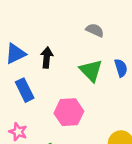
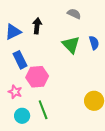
black arrow: (47, 58) -> (37, 26), moved
pink hexagon: (69, 112) -> (37, 77), moved

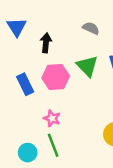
blue triangle: (13, 32) -> (17, 27), moved, turned -36
pink hexagon: (37, 77) -> (56, 77), moved
pink star: (15, 92) -> (52, 118), moved

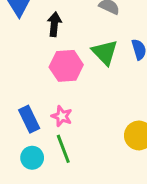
blue rectangle: (25, 84) -> (29, 119), moved

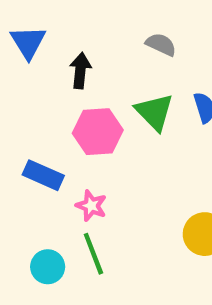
blue rectangle: (29, 119) -> (43, 175), moved, turned -40

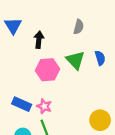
gray semicircle: (161, 44) -> (79, 27), turned 80
blue rectangle: (43, 175) -> (22, 104), moved

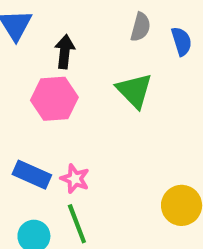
blue semicircle: (100, 58) -> (182, 41), moved
pink hexagon: (47, 70) -> (54, 99), moved

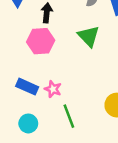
green line: (77, 224) -> (69, 116), moved

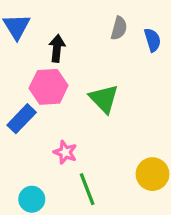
green triangle: (89, 36) -> (104, 99), moved
blue rectangle: (27, 87) -> (22, 119), moved, turned -70

